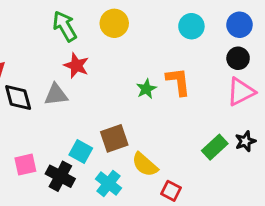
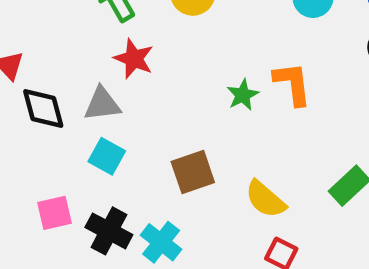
cyan square: (81, 151) -> (107, 156), moved
yellow semicircle: (145, 165) -> (265, 199), moved
cyan cross: (108, 184) -> (161, 242), moved

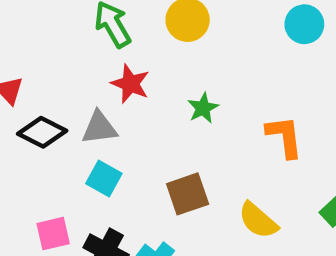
orange L-shape: (293, 84) -> (285, 137), moved
green star: (243, 95) -> (203, 108), moved
black diamond: (43, 109) -> (42, 132), turned -48

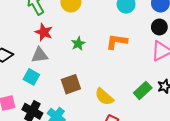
gray triangle: (99, 128) -> (40, 55), moved
orange L-shape: (285, 137) -> (117, 42), moved, turned -75

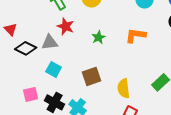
gray triangle: (40, 55) -> (50, 42), moved
yellow semicircle: (104, 97) -> (124, 88), turned 42

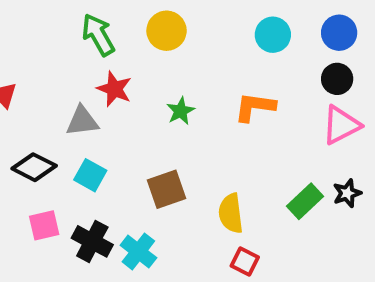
black diamond: (26, 48) -> (34, 167), moved

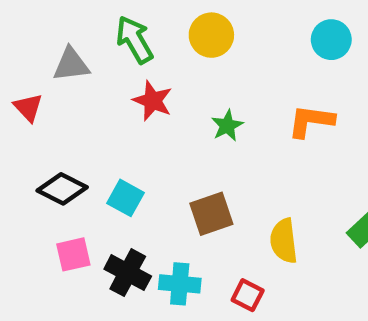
gray triangle: (82, 121) -> (71, 64), moved
cyan cross: (138, 251) -> (180, 284), turned -33
red square: (245, 261) -> (248, 295), moved

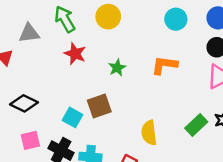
cyan square: (125, 198) -> (72, 117), moved
brown square: (211, 214) -> (99, 106), moved

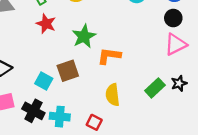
orange L-shape: (164, 65) -> (109, 56), moved
green star: (117, 68) -> (84, 36), size x1.5

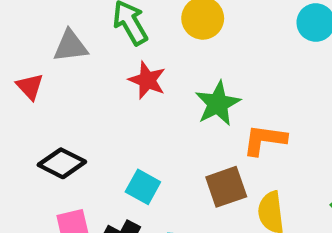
brown square: (68, 71) -> (226, 187), moved

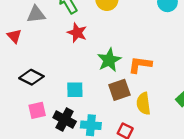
green star: (218, 104) -> (109, 60), moved
cyan square: (143, 187) -> (75, 90), turned -30

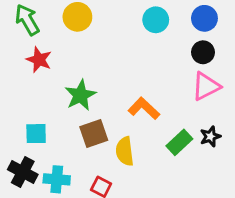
orange L-shape: (140, 65) -> (144, 108), moved, turned 35

